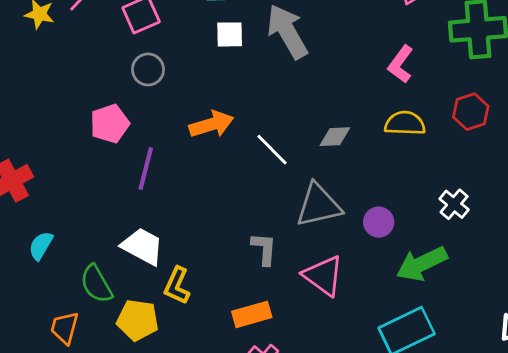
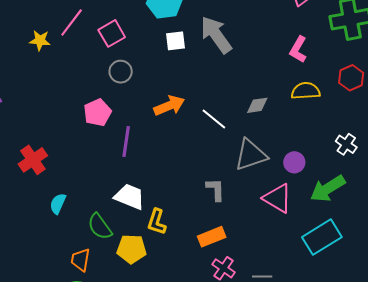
pink triangle: (323, 276) -> (278, 198), moved

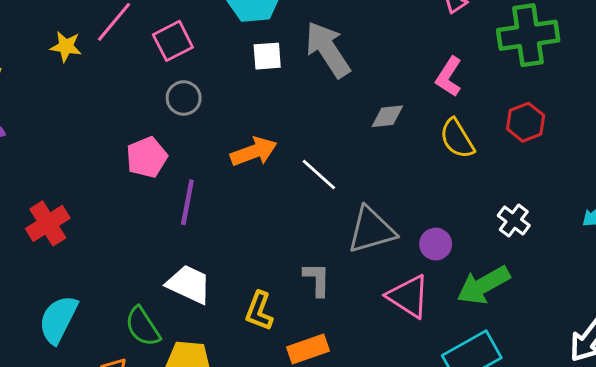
yellow semicircle: (306, 91) -> (457, 139), turned -120
gray diamond: (257, 105) -> (387, 116), moved
cyan semicircle: (58, 204) -> (58, 319), moved, size x1.6
yellow L-shape: (157, 222) -> (259, 311), moved

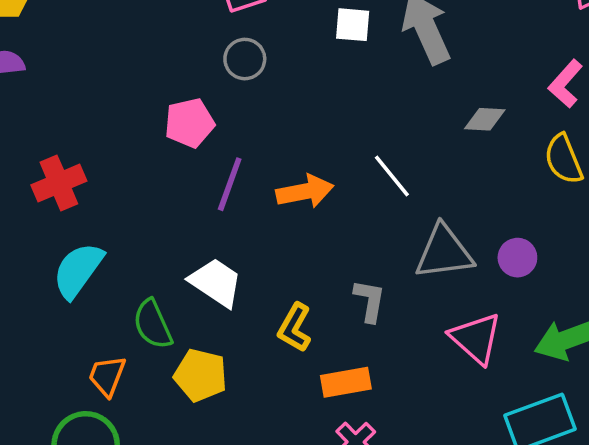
orange arrow: (254, 152) -> (305, 191), moved
purple circle: (436, 244) -> (517, 258), moved
cyan semicircle: (58, 319) -> (78, 270), moved

